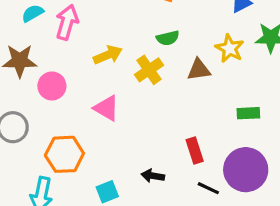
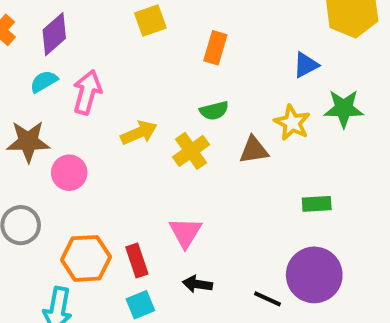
pink triangle: (106, 108) -> (185, 232), moved, turned 32
red rectangle: (195, 151) -> (137, 261), moved

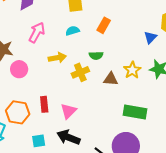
blue triangle: (306, 65) -> (150, 37), moved, turned -32
cyan semicircle: (44, 82) -> (72, 31), moved
green rectangle: (317, 204) -> (135, 112), size x1.6
red rectangle: (137, 261) -> (44, 104), moved
black arrow: (197, 284) -> (68, 137), size x1.6

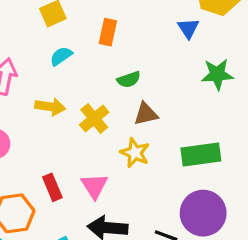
green semicircle: (96, 56) -> (129, 80), moved
yellow arrow: (57, 58) -> (50, 107), turned 36
yellow star: (132, 70) -> (135, 153), moved

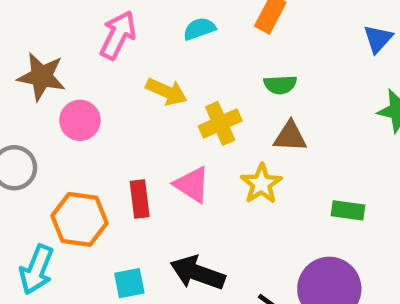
green rectangle: (201, 154) -> (348, 210), size x0.6
pink triangle: (94, 186) -> (192, 185), moved, turned -40

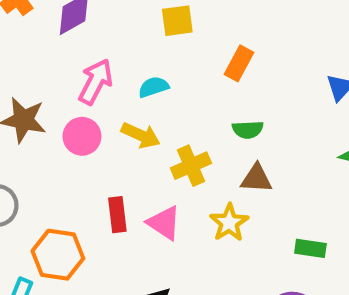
cyan semicircle: (199, 29) -> (153, 87), moved
pink circle: (80, 120) -> (82, 136), moved
red rectangle: (140, 199) -> (117, 215), moved

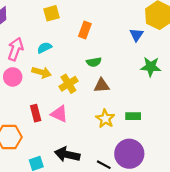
yellow star: (229, 223) -> (105, 119), moved

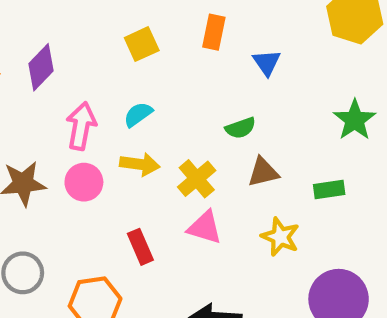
orange rectangle: (85, 30) -> (214, 32), moved
blue triangle: (136, 35) -> (267, 63), moved
green star: (151, 67) -> (355, 120), turned -30
pink triangle: (59, 114) -> (205, 228), moved
green rectangle: (133, 116) -> (329, 189), moved

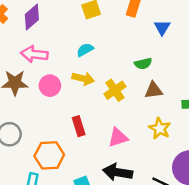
pink arrow: (81, 126) -> (34, 54), moved, turned -100
pink triangle: (205, 228) -> (118, 137), moved, turned -40

